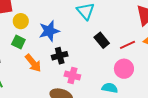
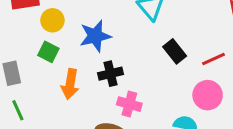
orange arrow: (33, 63) -> (70, 84), turned 48

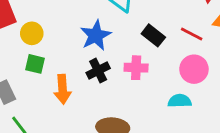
blue star: (95, 36) -> (96, 35), moved
red line: (214, 59) -> (192, 34), turned 65
pink cross: (129, 104) -> (136, 68), moved

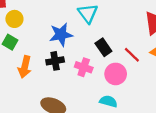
pink circle: (194, 69) -> (116, 74), moved

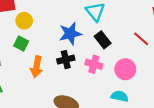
black rectangle: (103, 47) -> (103, 40), moved
red line: (132, 55) -> (141, 39), moved

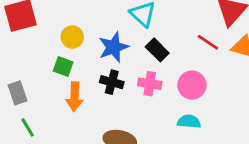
yellow circle: (24, 21) -> (72, 37), moved
green square: (21, 43) -> (63, 66), moved
black cross: (66, 60) -> (112, 82), turned 35

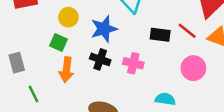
black rectangle: (157, 50) -> (160, 35), moved, turned -42
pink circle: (192, 85) -> (193, 68), moved
green line: (28, 127) -> (33, 94), moved

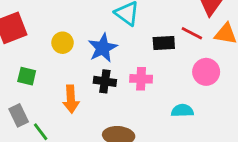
green square: (59, 42) -> (27, 76), moved
gray rectangle: (17, 63) -> (19, 115), moved

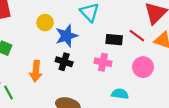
yellow circle: (63, 43) -> (45, 23), moved
pink cross: (141, 79) -> (103, 62), moved

